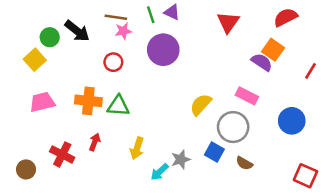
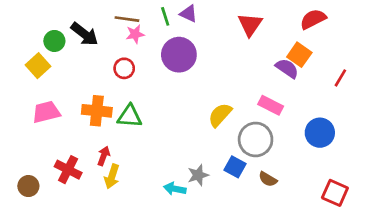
yellow arrow: (137, 148) -> (112, 176), moved
cyan arrow: (159, 172) -> (175, 189), turned 54

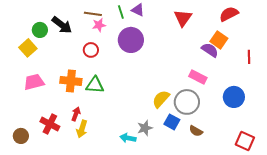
red line: (340, 78) -> (249, 57), turned -32
yellow semicircle: (220, 115) -> (161, 99), moved

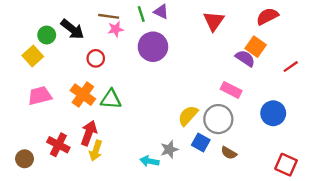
red circle: (91, 50) -> (96, 58), moved
red line: (249, 57) -> (291, 67), turned 56
orange cross: (71, 81) -> (83, 95), turned 30
red arrow: (76, 114) -> (89, 133), size x1.5

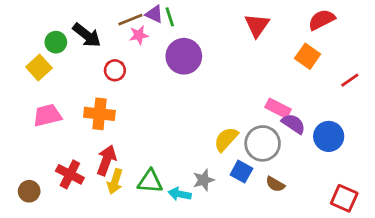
purple triangle: (161, 12) -> (154, 14), moved
brown line: (109, 16) -> (130, 20), turned -30
purple semicircle: (245, 58) -> (294, 124), moved
orange cross: (83, 95) -> (99, 114), turned -30
green triangle: (111, 99) -> (150, 181), moved

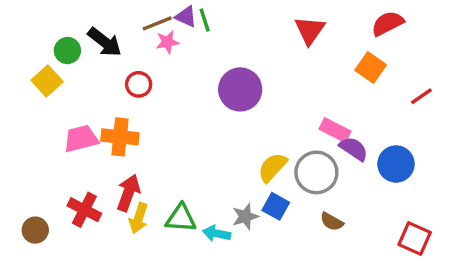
purple circle: (184, 56) -> (240, 89), moved
pink trapezoid: (47, 115) -> (81, 139), moved
blue square: (241, 172) -> (276, 206), moved

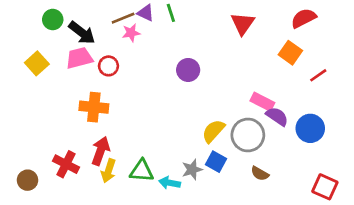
green line: (205, 20) -> (171, 13), moved
green circle: (67, 51) -> (53, 20), moved
purple circle: (240, 89) -> (188, 70), size x0.7
red line: (421, 96) -> (318, 75), moved
pink trapezoid: (81, 139) -> (79, 58), moved

